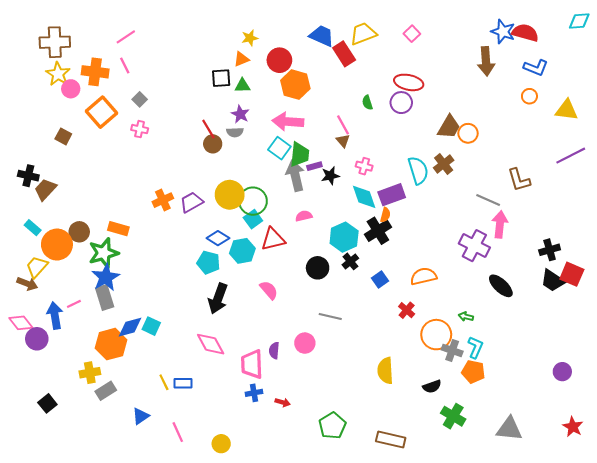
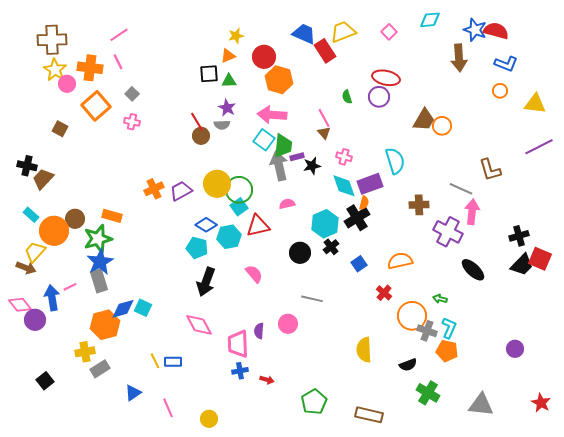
cyan diamond: (579, 21) -> (430, 20), moved
brown cross: (444, 164) -> (419, 205), moved, turned 36
black trapezoid: (553, 281) -> (522, 265), turned -80
purple circle: (562, 372) -> (515, 349), moved

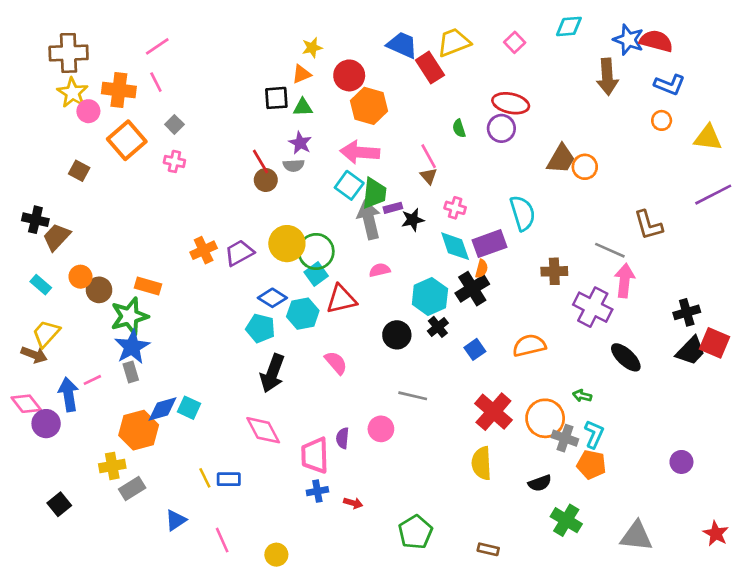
orange circle: (54, 231) -> (80, 277), moved, size x0.6
gray rectangle: (99, 281) -> (131, 372), size x0.7
red cross: (384, 293) -> (493, 412), moved, size x1.8
brown rectangle: (369, 415) -> (488, 549), size x0.6

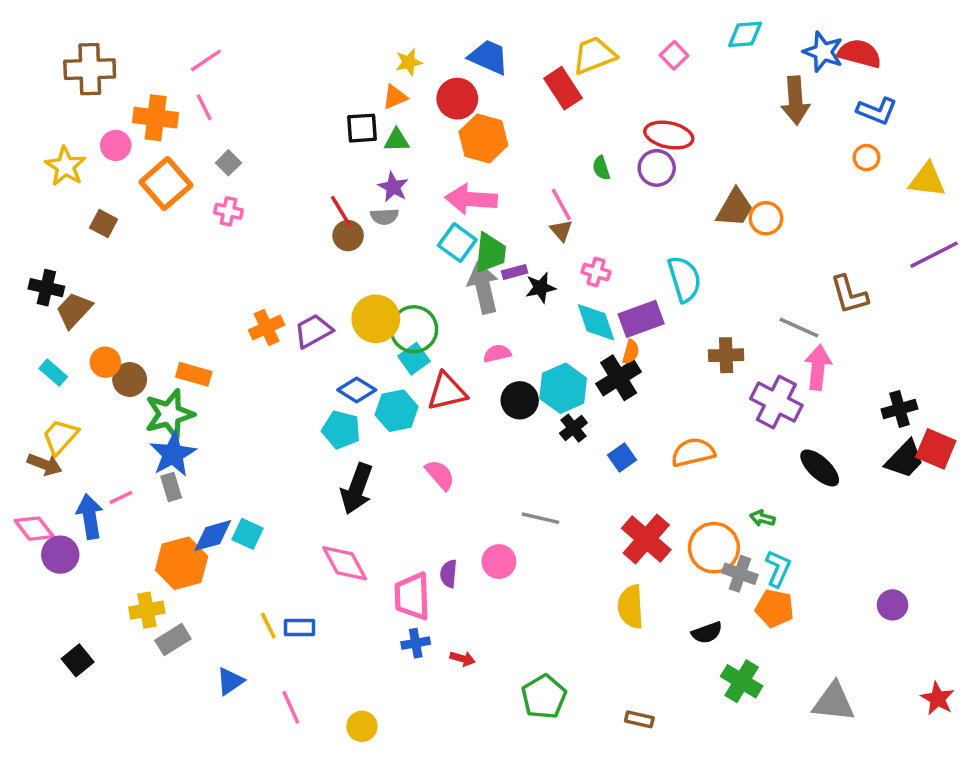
blue trapezoid: (402, 45) -> (488, 57), moved
yellow star: (73, 93) -> (65, 166), moved
black circle: (397, 335) -> (520, 400), moved

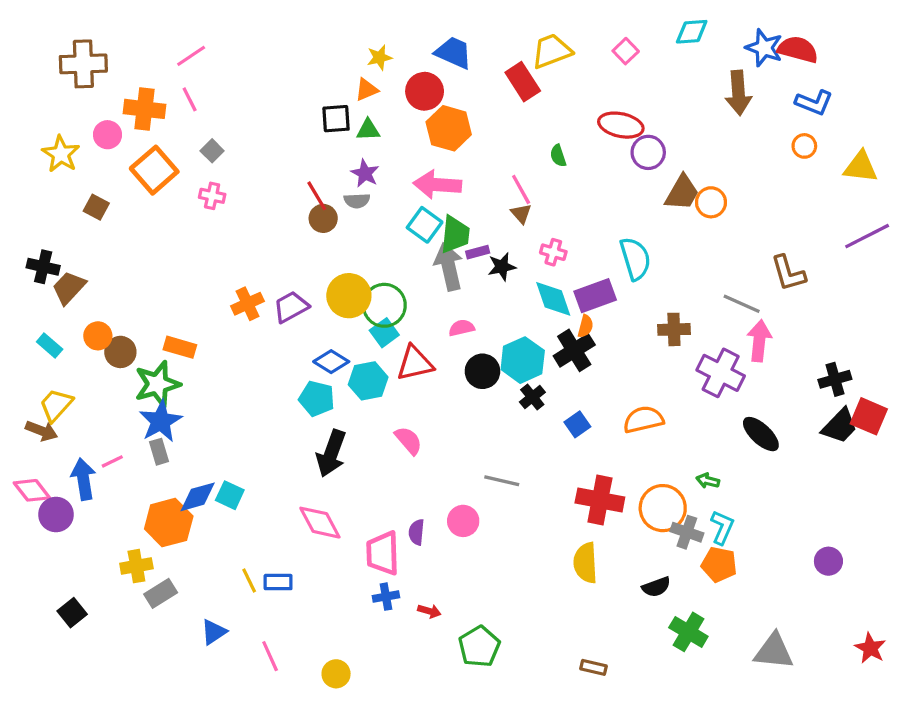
purple circle: (657, 168) -> (648, 152), moved
red cross: (646, 539) -> (600, 500), turned -30
green pentagon: (544, 697) -> (479, 646), moved

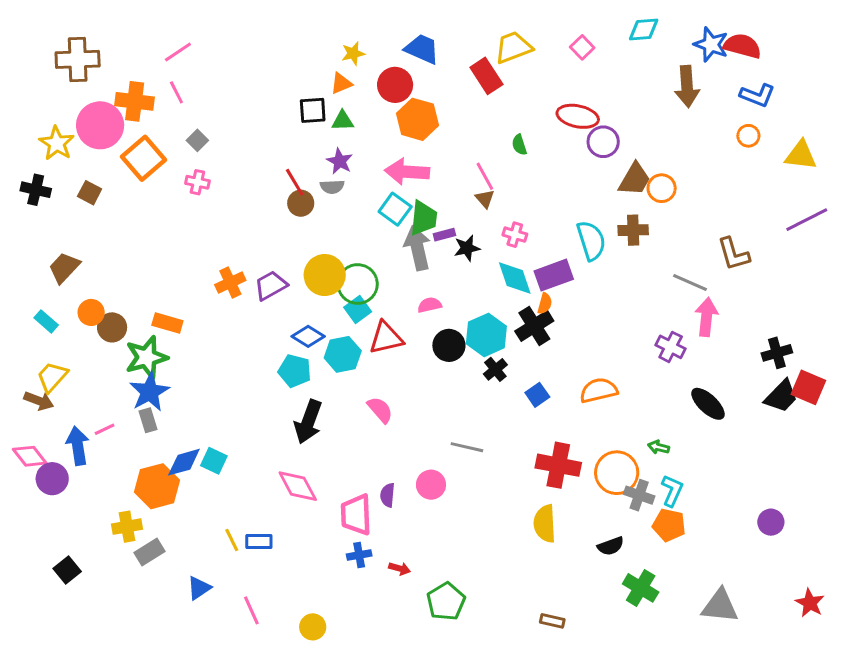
pink circle: (108, 135) -> (100, 125), size x1.8
black cross: (43, 267) -> (36, 190), moved
brown cross: (674, 329) -> (633, 230), moved
purple cross: (721, 373) -> (671, 347), size x0.7

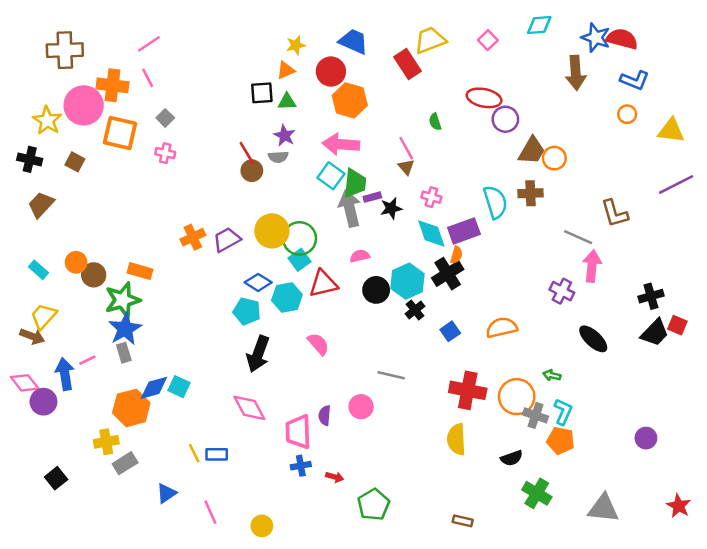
orange square: (144, 158) -> (120, 133), turned -36
brown trapezoid: (64, 268) -> (41, 205), moved
red square: (808, 387) -> (677, 325), size x0.7

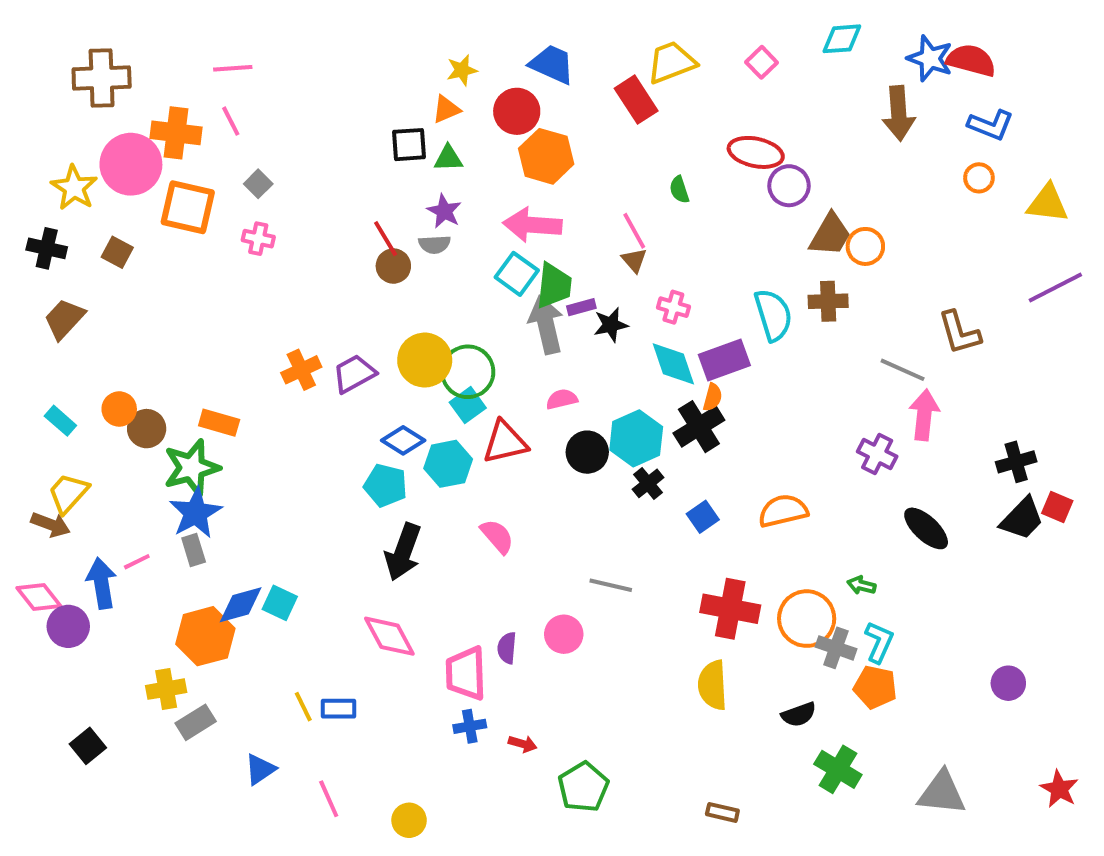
pink line: (149, 44) -> (233, 68), turned 30

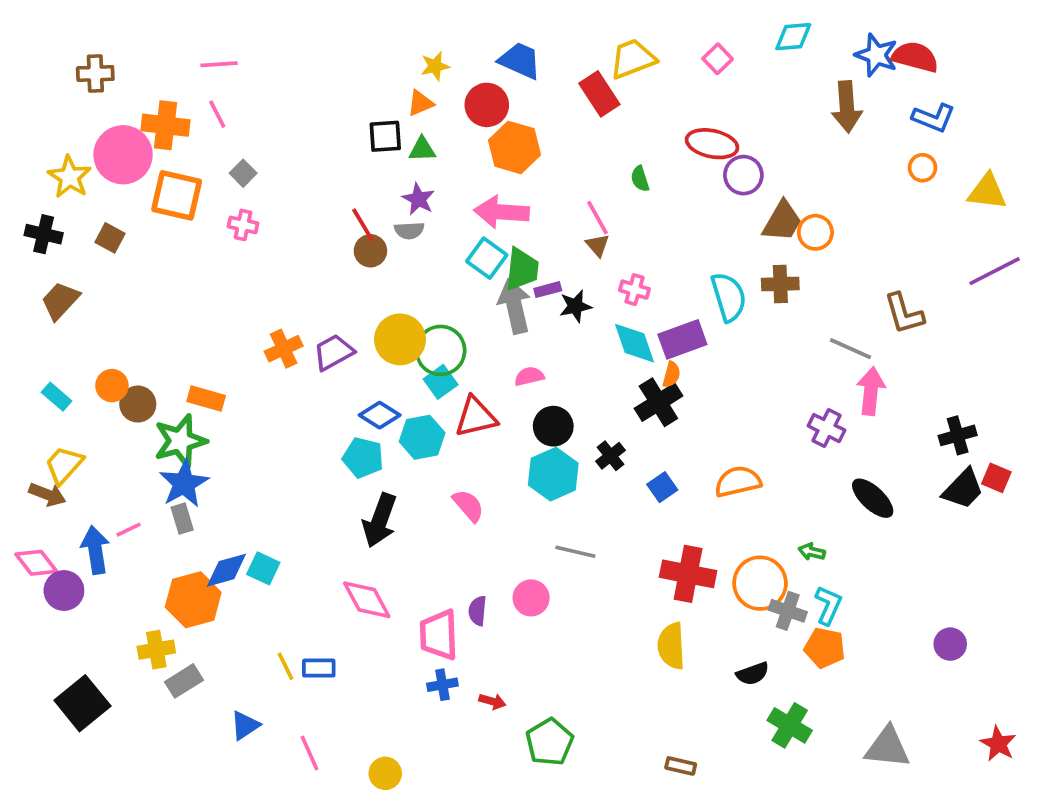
brown cross: (102, 78) -> (95, 74), size x0.7
cyan hexagon: (636, 438) -> (553, 474), moved
black square: (88, 746) -> (82, 703), size x1.6

